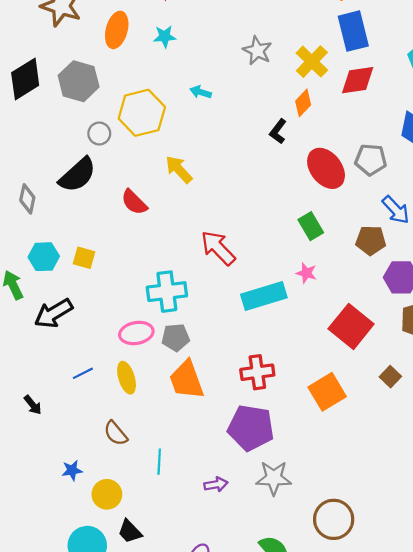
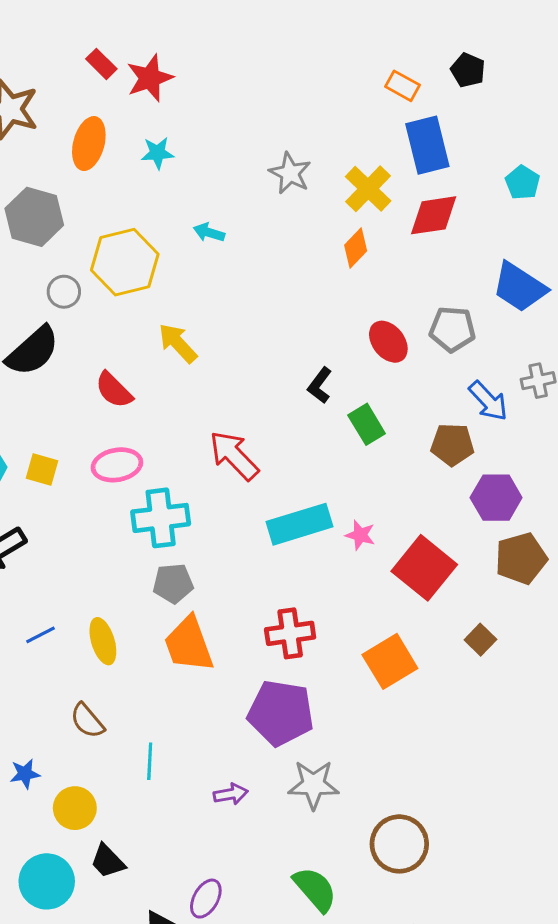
black L-shape: (278, 131) -> (320, 385), moved
red ellipse: (326, 168) -> (388, 342), size x0.7
pink star: (306, 273) -> (360, 535), moved
pink ellipse: (136, 333) -> (117, 465), moved

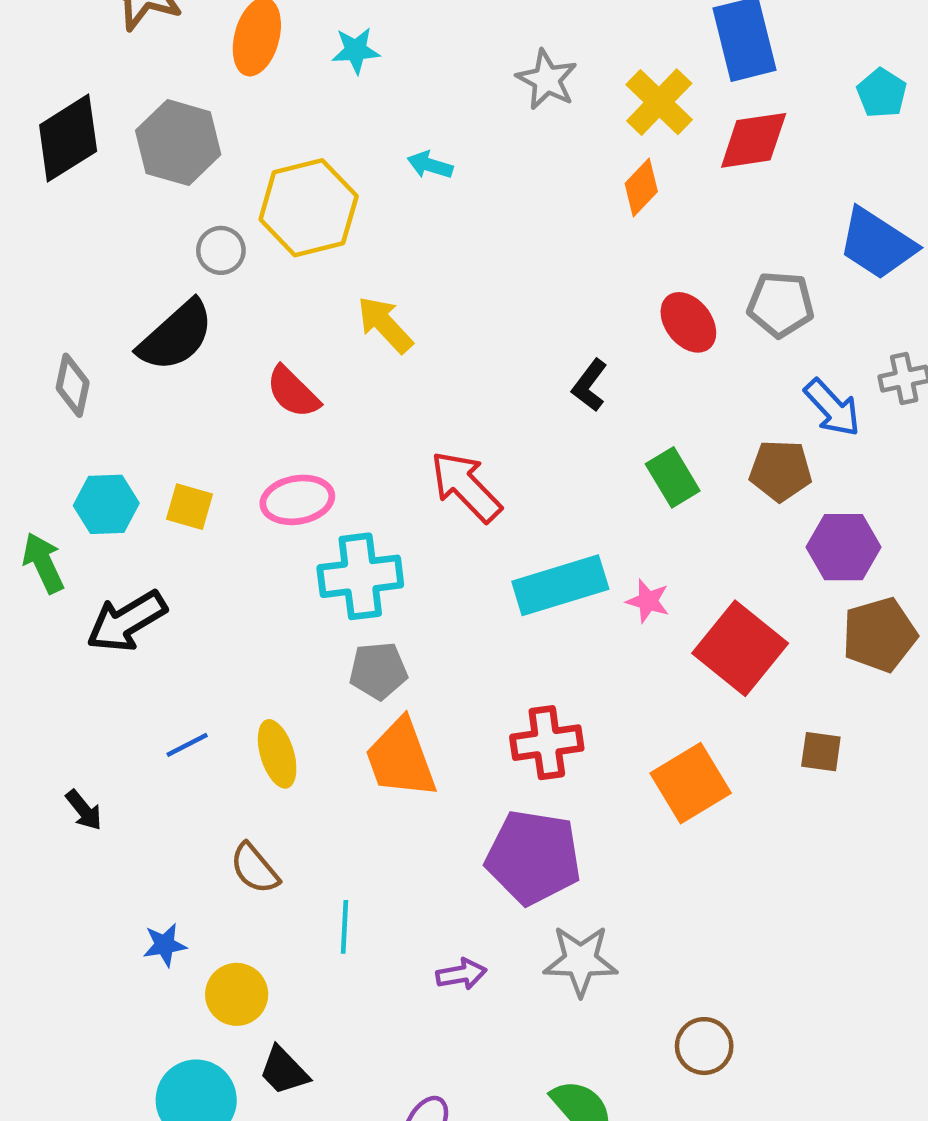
green rectangle: (367, 424) -> (673, 477), moved
brown square: (480, 640) -> (821, 752), turned -36
brown circle: (399, 844) -> (704, 1046), size x0.7

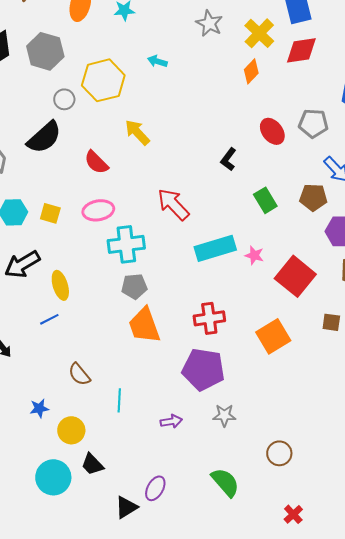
yellow ellipse: (277, 754) -> (60, 285), moved
gray star: (581, 961) -> (224, 415), size x0.7

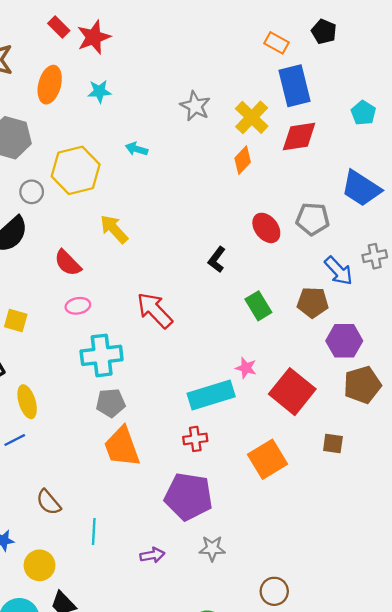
pink ellipse: (98, 210) -> (78, 306), moved, size x0.7
cyan rectangle: (215, 248) -> (211, 395), moved
red cross: (209, 318) -> (195, 439), size x0.7

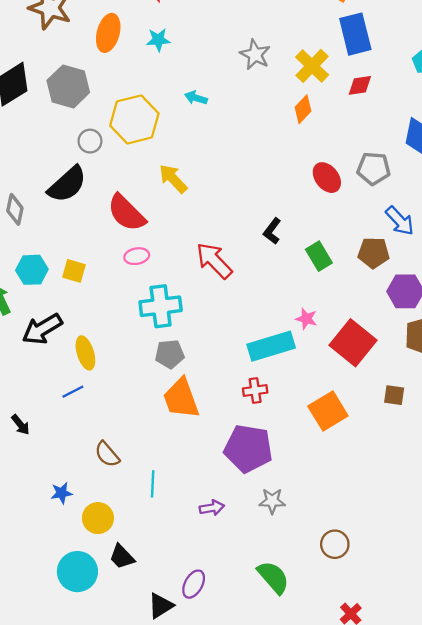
red diamond: (299, 137) -> (360, 85), size x0.7
black L-shape: (217, 260) -> (272, 231), moved
red semicircle: (68, 263) -> (126, 213), size x1.4

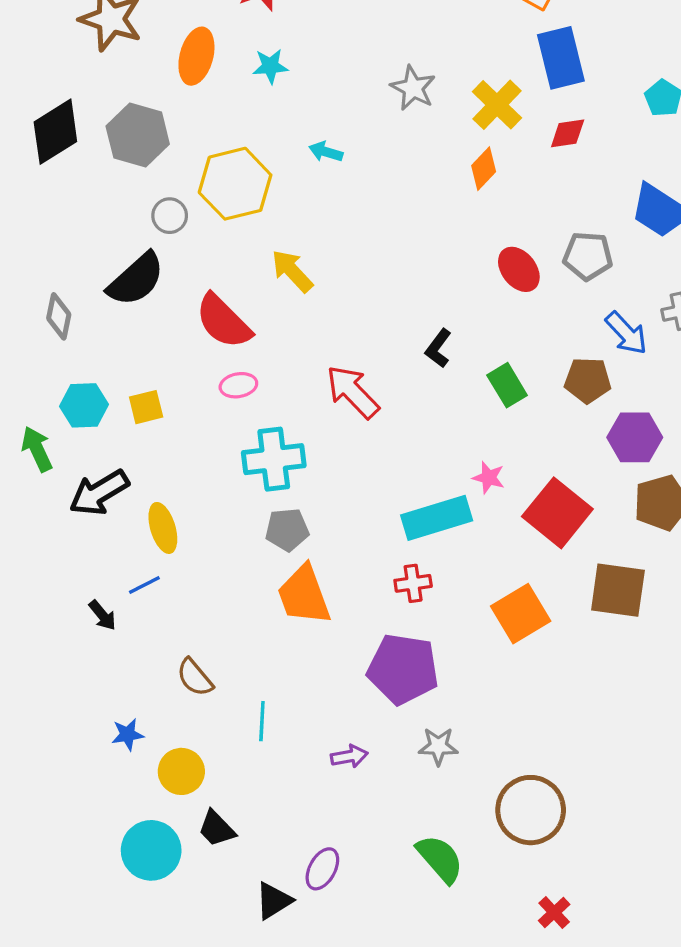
yellow square: (74, 271) -> (146, 407), turned -30
brown square: (394, 395) -> (618, 590), size x1.8
black arrow: (21, 425) -> (102, 615), moved
brown circle: (335, 544) -> (531, 810), size x1.6

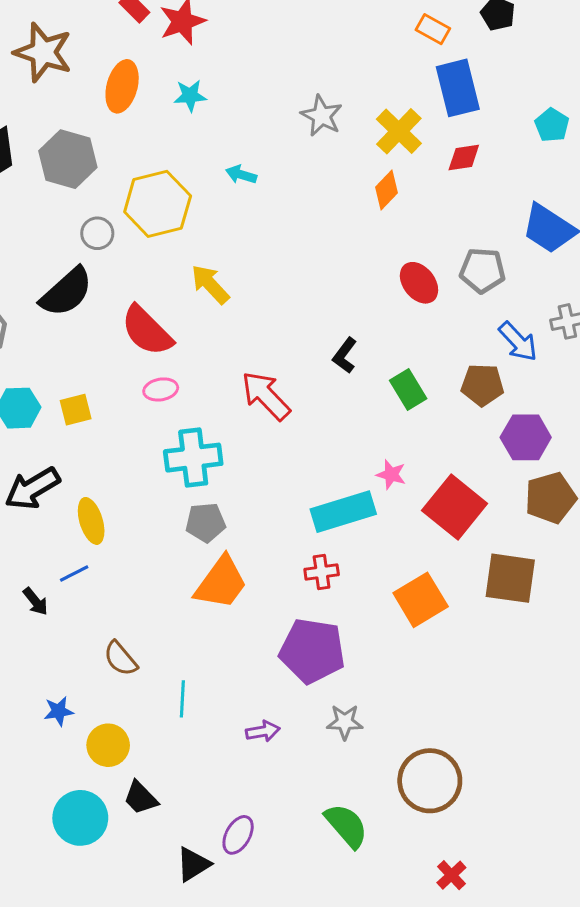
orange trapezoid: (304, 595) -> (221, 583), turned -124

